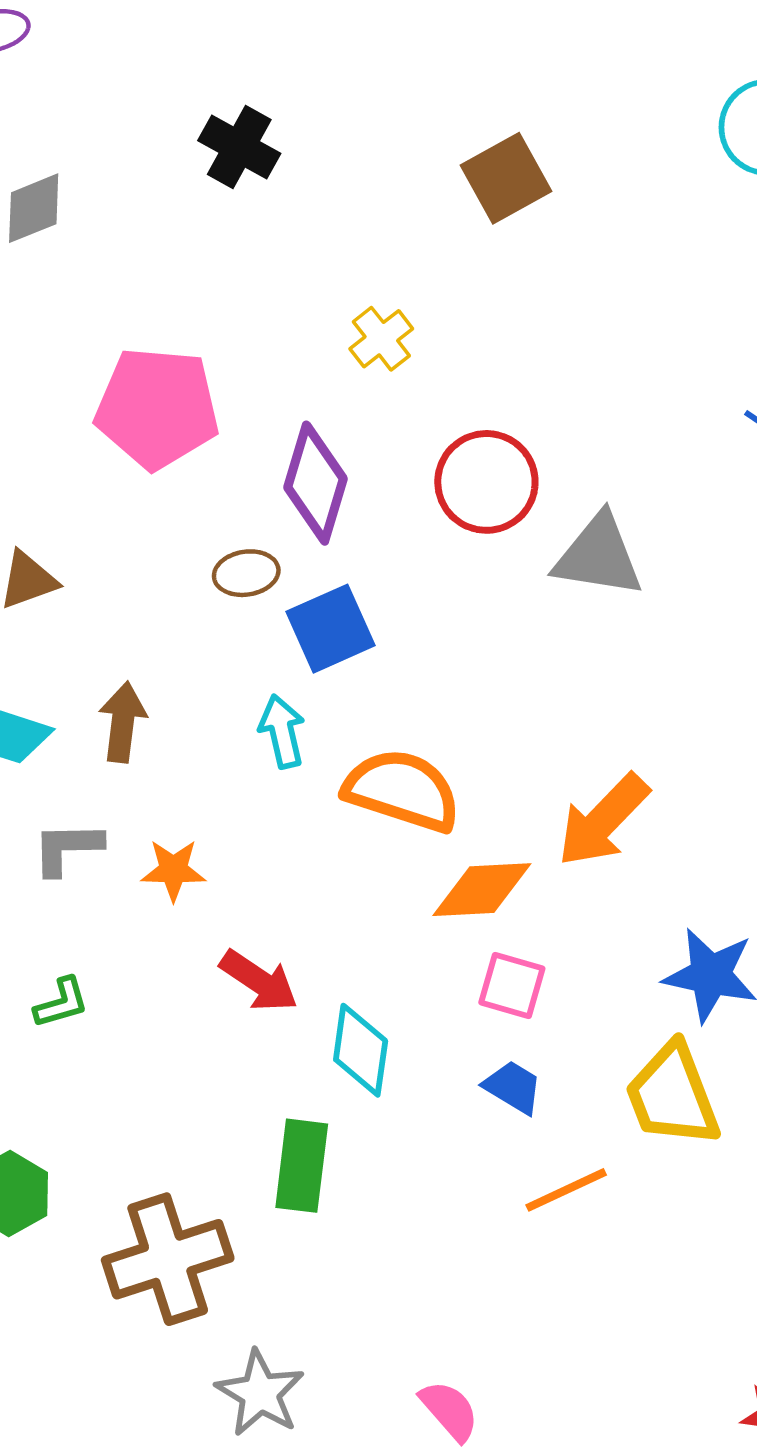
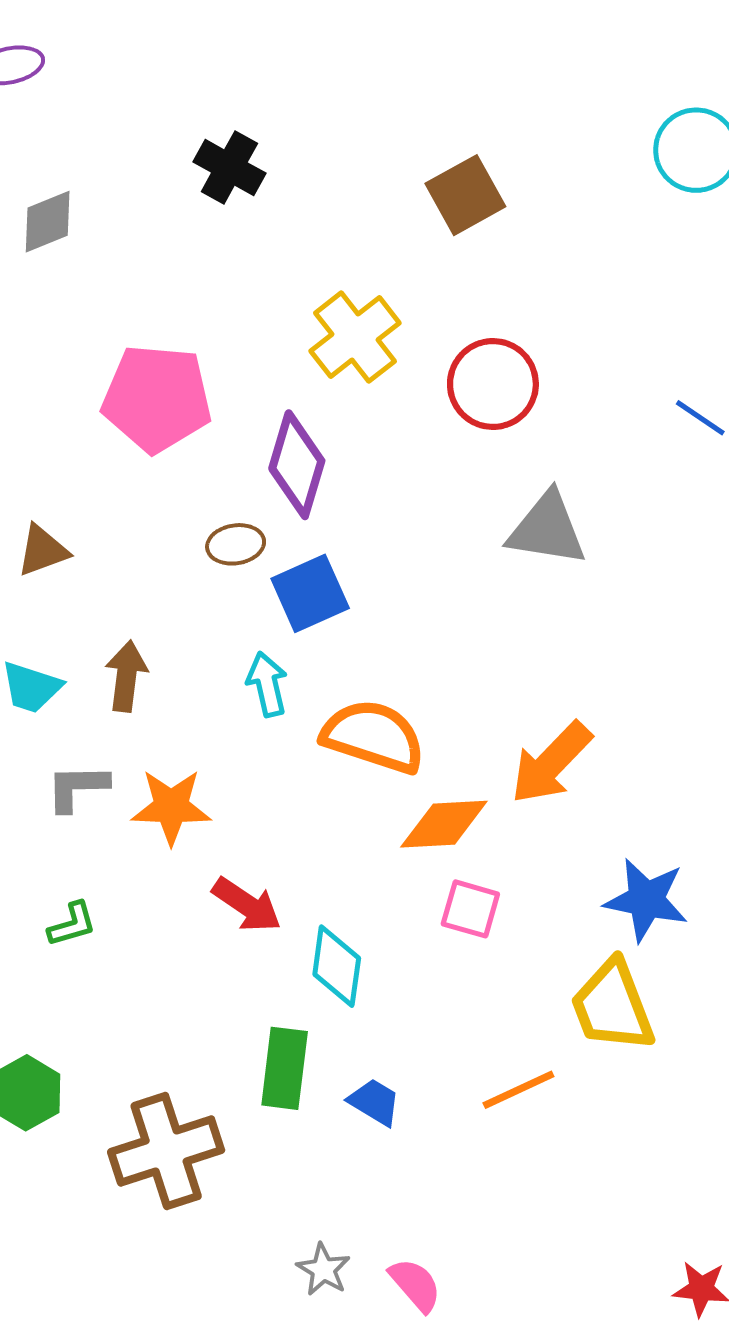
yellow cross: (381, 339) -> (355, 337), size x1.6
red circle: (486, 482) -> (493, 384), moved
orange star: (173, 870) -> (171, 807), size x1.4
blue trapezoid: (513, 1087) -> (374, 1102), moved
gray star: (260, 1393) -> (323, 1269), moved, size x0.7

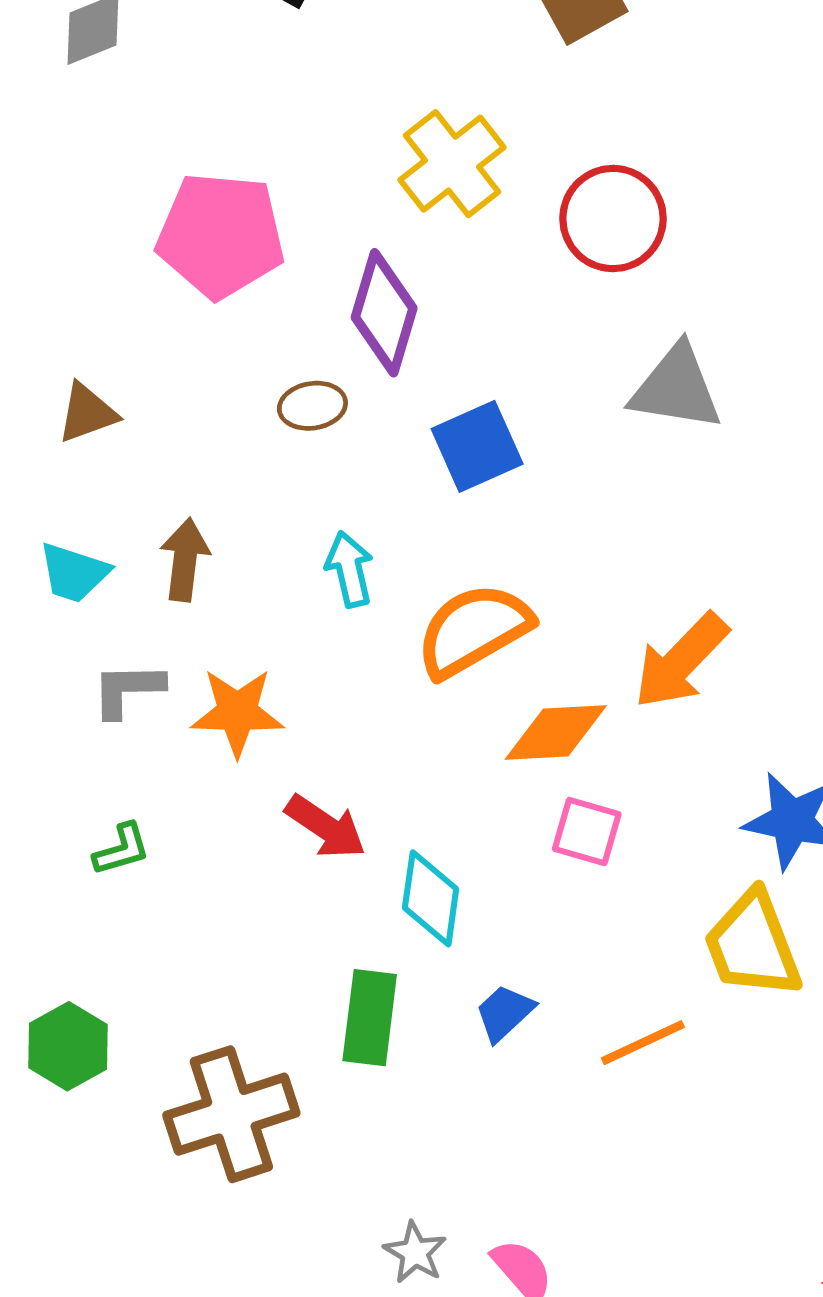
blue square: (310, 593) -> (477, 446), moved
orange semicircle: (373, 736) -> (473, 630), turned -48
blue trapezoid: (374, 1102) -> (504, 1013), moved, turned -74

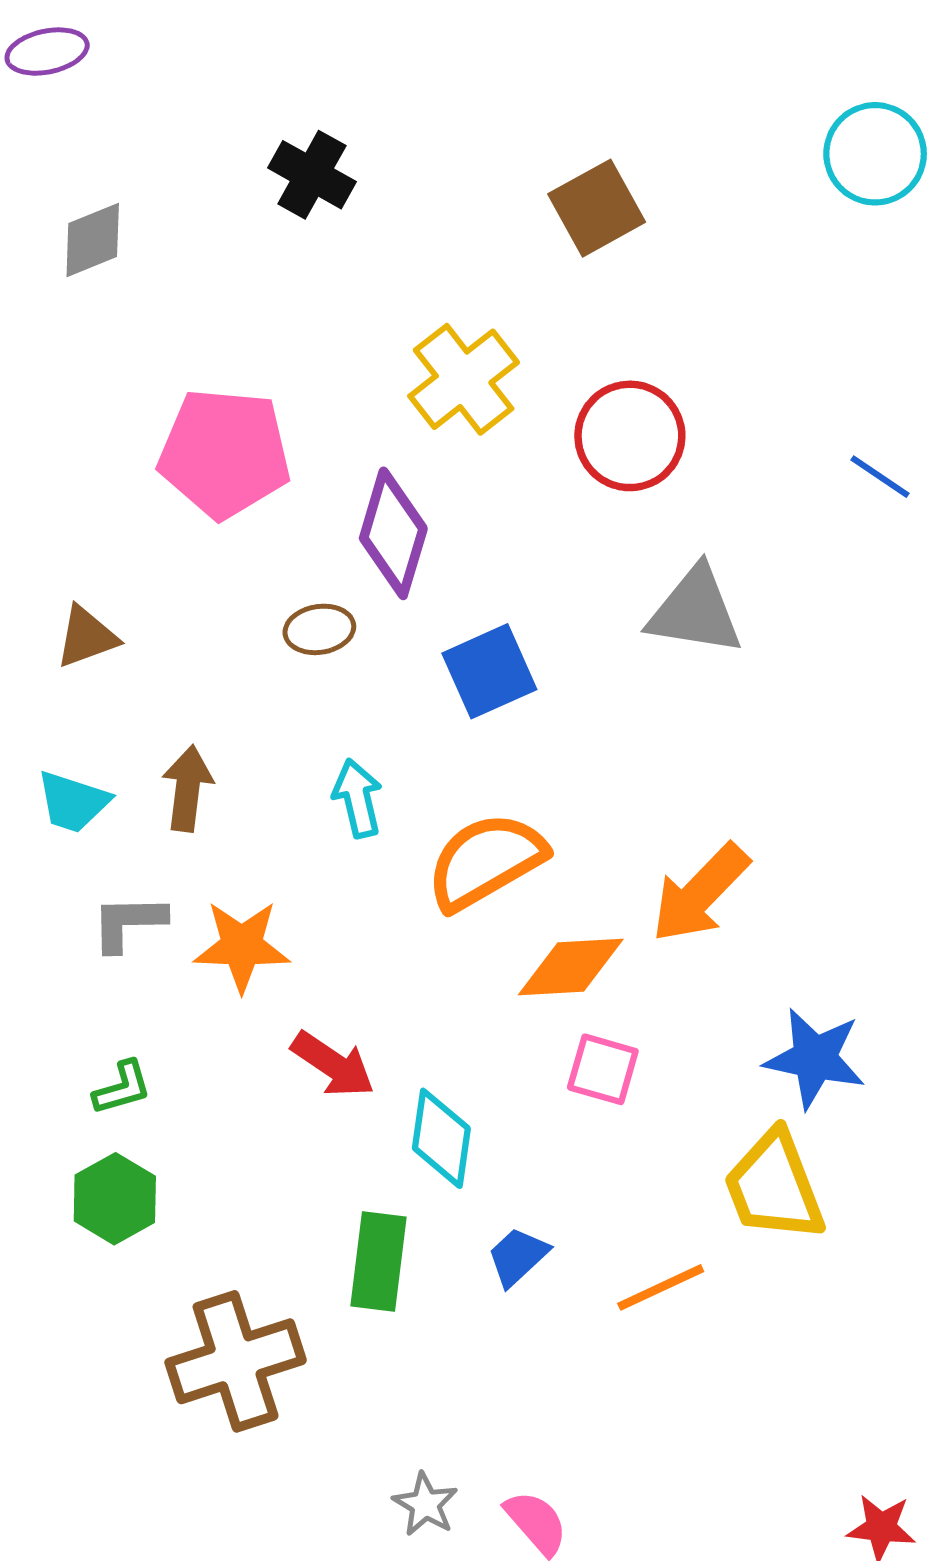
green hexagon: (68, 1046) -> (115, 1199), moved

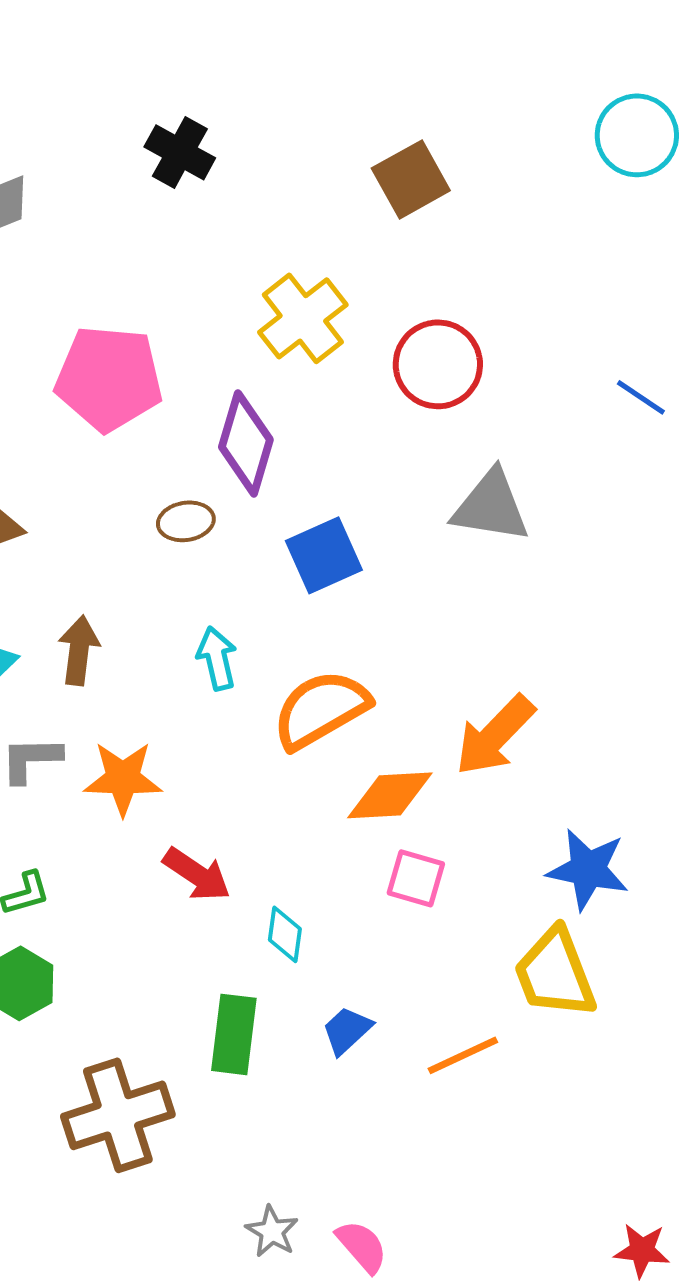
cyan diamond: (441, 1138) -> (285, 934), size x0.7

